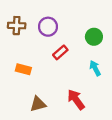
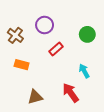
brown cross: (17, 26) -> (15, 35), moved, turned 35
cyan arrow: (95, 68) -> (84, 71), moved

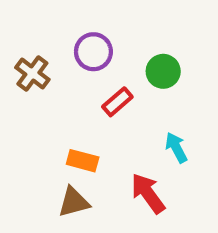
green circle: (87, 34) -> (163, 71), moved
orange rectangle: (22, 65) -> (83, 161), moved

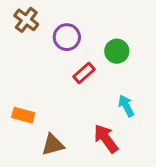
brown cross: (32, 73) -> (26, 20), moved
orange rectangle: (83, 161) -> (23, 115), moved

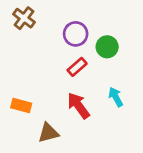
purple circle: (67, 37) -> (76, 34), moved
red arrow: (106, 139) -> (78, 106), moved

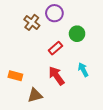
brown cross: (24, 18) -> (32, 22), moved
purple circle: (76, 34) -> (54, 13), moved

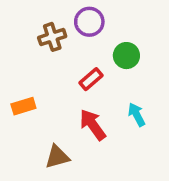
brown cross: (32, 22) -> (52, 37), turned 35
orange rectangle: (15, 76) -> (23, 106), moved, turned -32

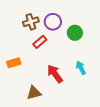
purple circle: (89, 22) -> (53, 22), moved
red rectangle: (91, 79) -> (40, 42), moved

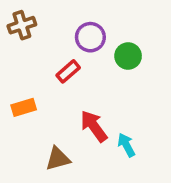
brown cross: (31, 22) -> (22, 25), moved
cyan arrow: (81, 68) -> (126, 145), moved

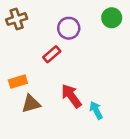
green circle: (128, 56) -> (112, 18), moved
brown triangle: (58, 159) -> (31, 104), moved

